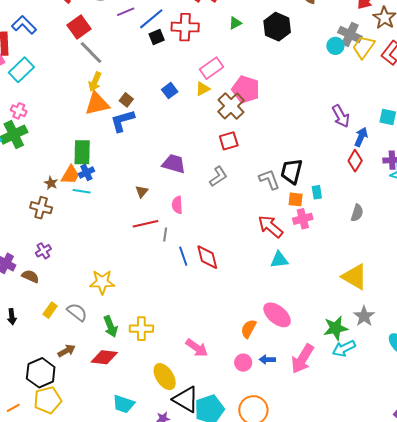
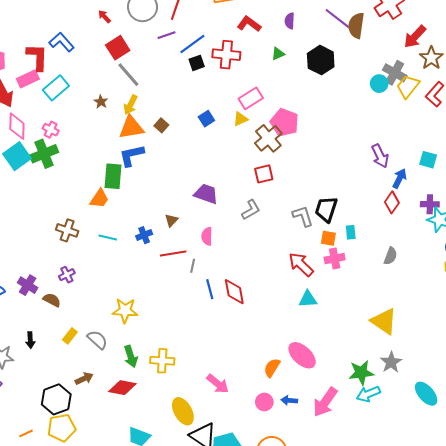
blue L-shape: (122, 121) -> (132, 155), moved
blue cross: (86, 172) -> (144, 235), moved
brown star: (51, 183) -> (101, 102), moved
cyan line: (82, 191) -> (108, 238), moved

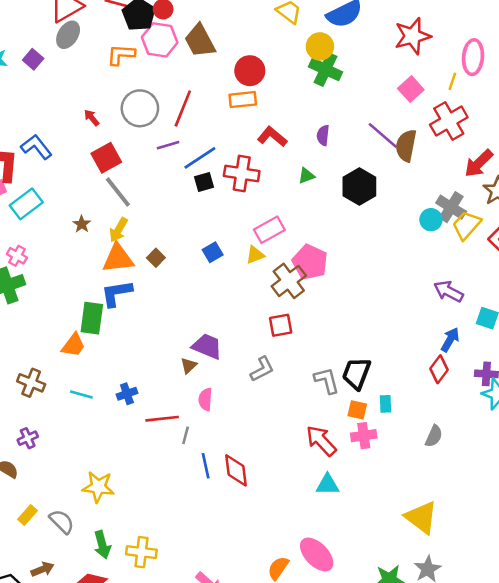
purple arrow: (380, 156) -> (448, 291), moved, turned 140
brown triangle: (171, 220) -> (189, 366), moved

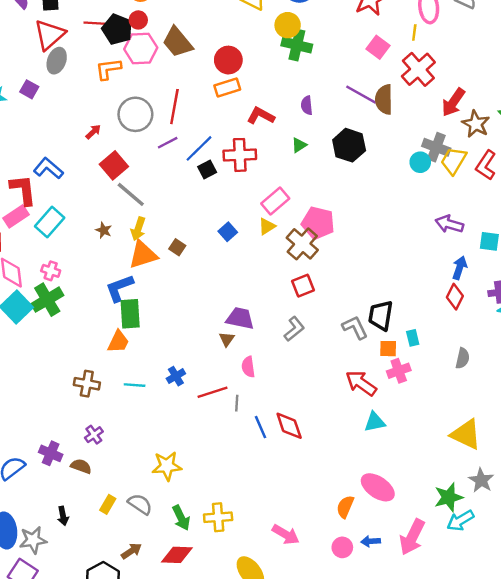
red arrow: (92, 118) -> (93, 132), turned 98
blue L-shape: (116, 293) -> (119, 288), moved

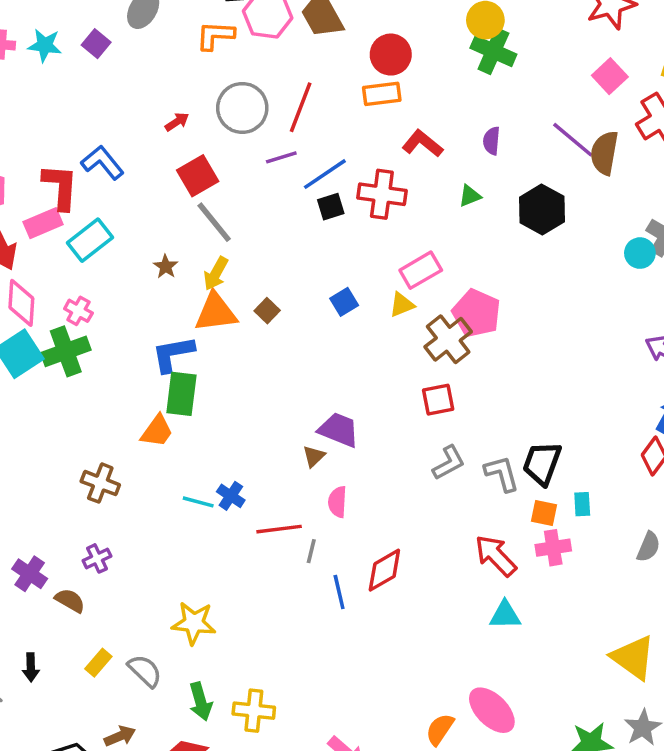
gray L-shape: (294, 329) -> (449, 463), moved
blue cross: (176, 376) -> (231, 496), turned -36
cyan line: (135, 385) -> (198, 502), moved
red diamond: (289, 426) -> (384, 570), moved, turned 68

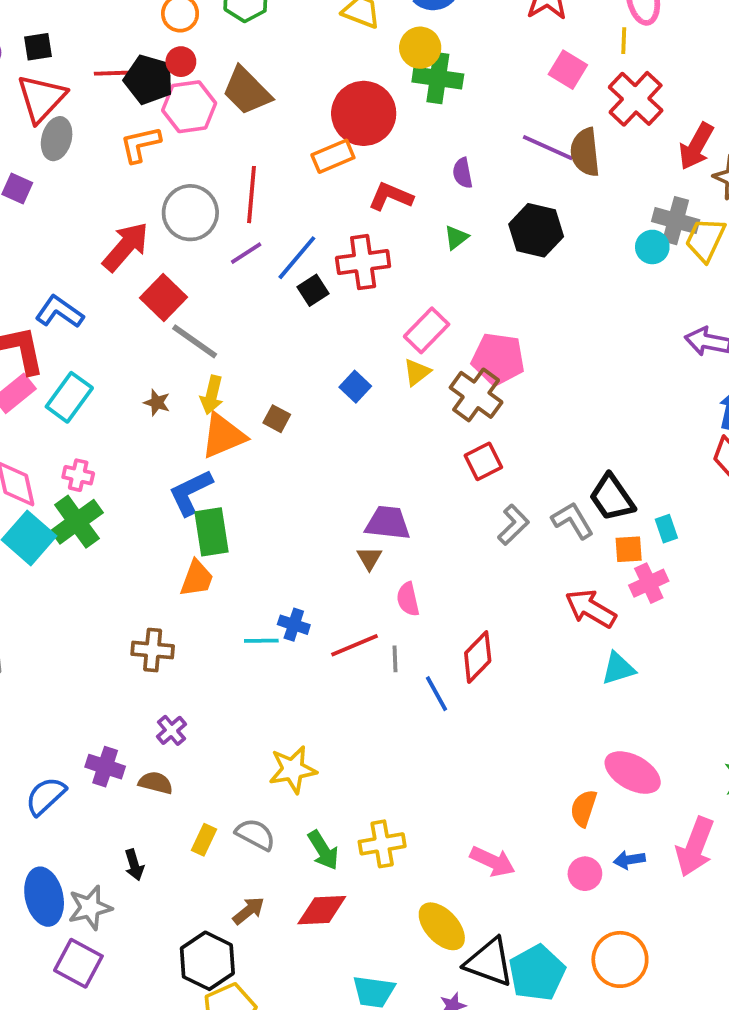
red circle: (391, 55) -> (364, 113), moved, size x1.4
red arrow: (177, 122) -> (126, 247), size x2.0
black trapezoid: (542, 463) -> (612, 498), turned -39

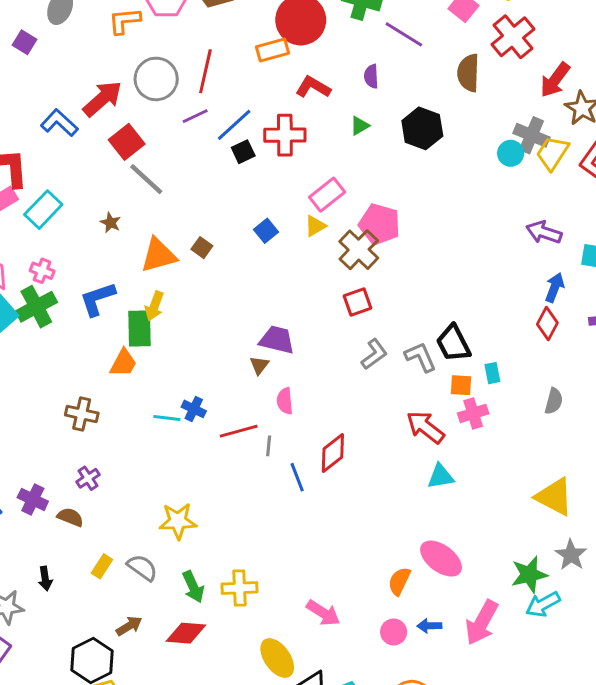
purple line: (548, 148) -> (404, 34), moved
blue L-shape: (59, 312) -> (59, 123), moved
yellow arrow: (212, 395) -> (154, 306), moved
blue L-shape: (191, 492) -> (98, 299), moved

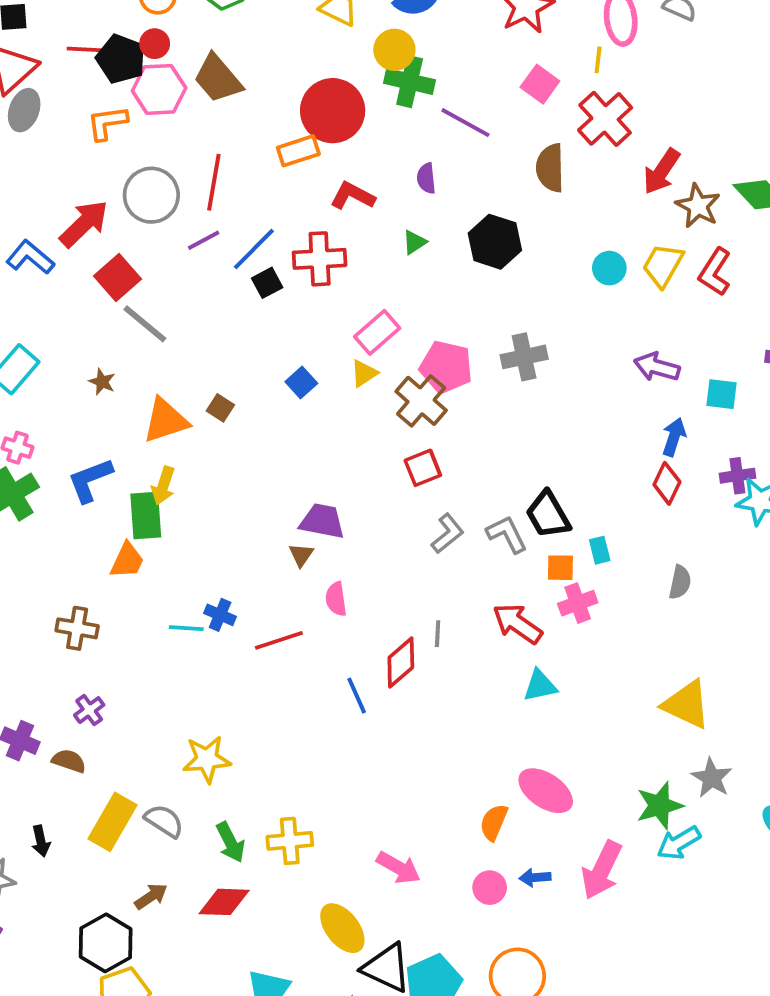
gray cross: (531, 135) -> (524, 357), moved, turned -32
gray line: (269, 446) -> (438, 634), moved
yellow rectangle: (102, 566) -> (112, 822), size x1.8

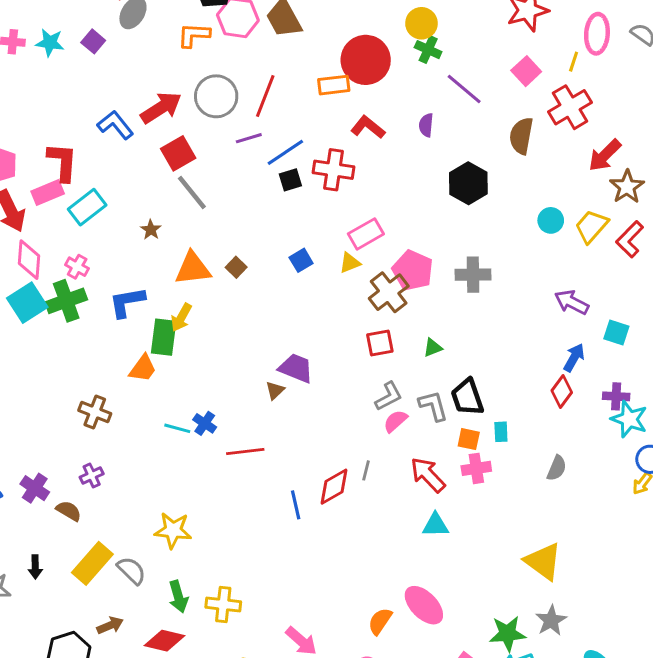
green cross: (410, 82) -> (428, 50), size x0.7
green triangle: (414, 242) -> (433, 348), moved
pink semicircle: (336, 599) -> (395, 421), moved, turned 45

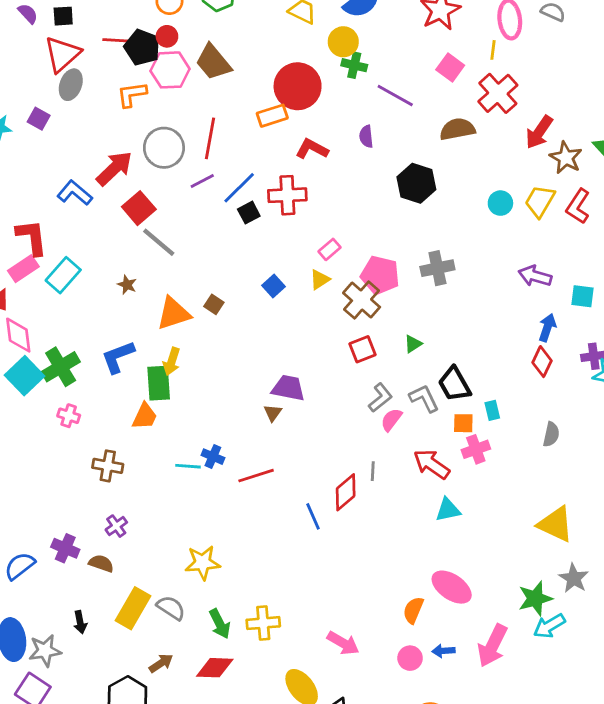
brown semicircle: (521, 136) -> (457, 129), turned 80
pink rectangle: (366, 234) -> (329, 249), size x0.7
pink cross: (77, 267) -> (69, 416), moved

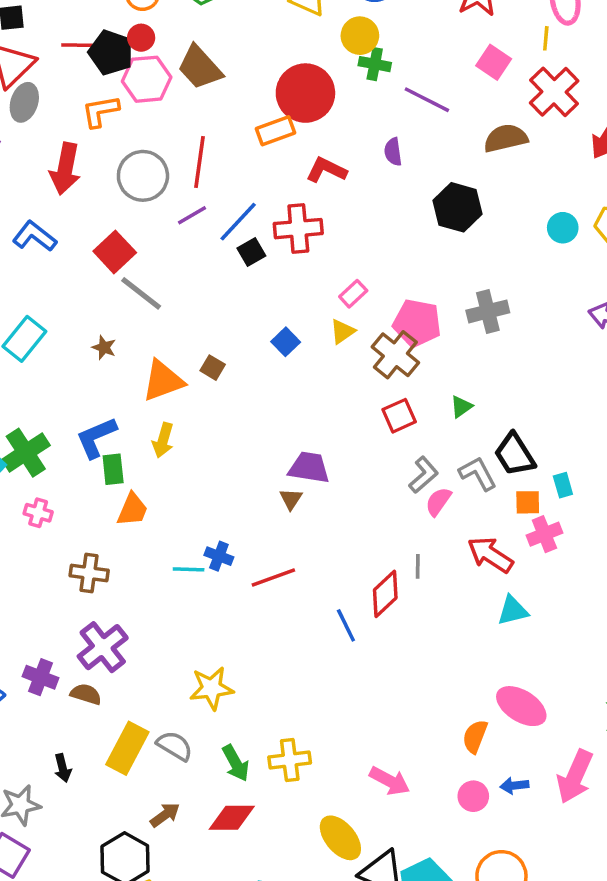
red arrow: (114, 168) -> (65, 169), moved, turned 147
green rectangle: (159, 383) -> (113, 469), moved, size x0.7
purple cross: (116, 526) -> (103, 647), size x1.8

